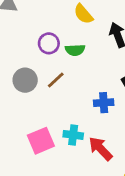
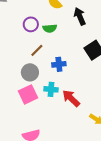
gray circle: (25, 80) -> (30, 72), moved
blue cross: (104, 103) -> (59, 64), moved

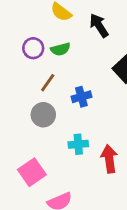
cyan cross: (51, 89) -> (78, 144), moved
pink square: (28, 94) -> (32, 172), moved
red arrow: (71, 98) -> (109, 159), moved, turned 48

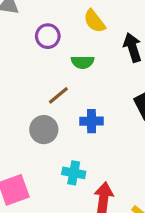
purple circle: (33, 48) -> (48, 36), moved

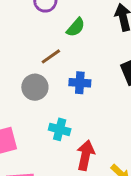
green semicircle: (83, 62) -> (76, 27), turned -54

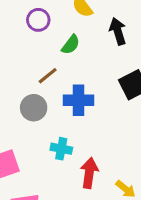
blue cross: (80, 83) -> (79, 100), size x1.4

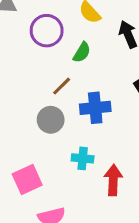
purple circle: (38, 20) -> (47, 31), size x1.4

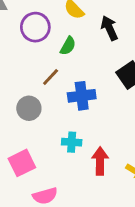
gray circle: (51, 120) -> (29, 108), moved

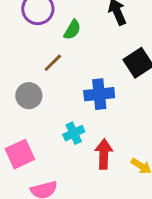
blue cross: (82, 96) -> (99, 94), moved
cyan cross: (72, 142) -> (74, 133), turned -30

